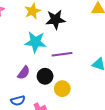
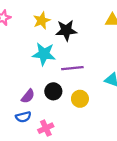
purple semicircle: (24, 73) -> (28, 96), moved
yellow circle: (62, 89) -> (80, 99), moved

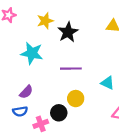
black star: (66, 30) -> (68, 32), turned -30
cyan star: (44, 54) -> (32, 53), moved
black circle: (53, 91) -> (59, 113), moved

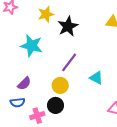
purple line: (71, 69) -> (69, 62), turned -54
cyan triangle: (108, 83) -> (96, 78), moved
yellow circle: (76, 99) -> (60, 85), moved

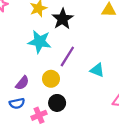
cyan star: (31, 46) -> (40, 42), moved
yellow circle: (60, 85) -> (51, 79), moved

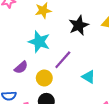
black star: (63, 19) -> (79, 25), moved
purple semicircle: (22, 83) -> (21, 67), moved

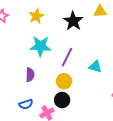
purple semicircle: (21, 67) -> (30, 75), turned -32
yellow circle: (44, 78) -> (64, 81), moved

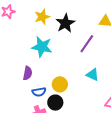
black star: (73, 21) -> (65, 23), moved
purple line: (67, 57) -> (87, 44), moved
blue semicircle: (26, 104) -> (39, 92), moved

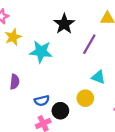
yellow star: (42, 17) -> (13, 37), moved
purple semicircle: (28, 73) -> (15, 82), moved
yellow circle: (60, 84) -> (85, 98), moved

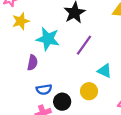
purple line: (89, 44) -> (84, 45), moved
purple semicircle: (15, 82) -> (32, 63), moved

